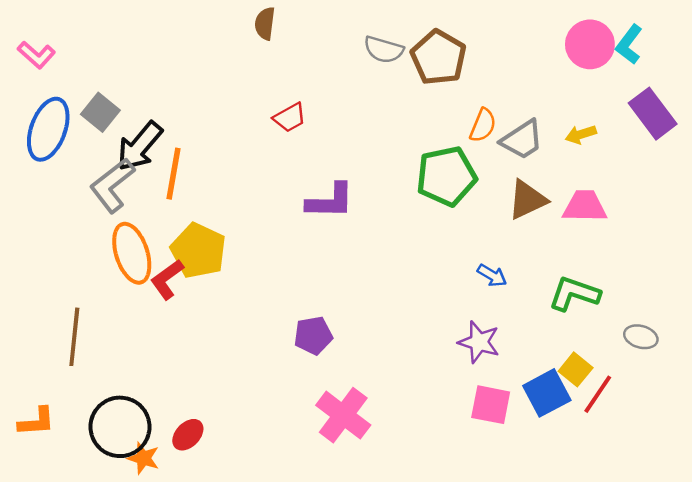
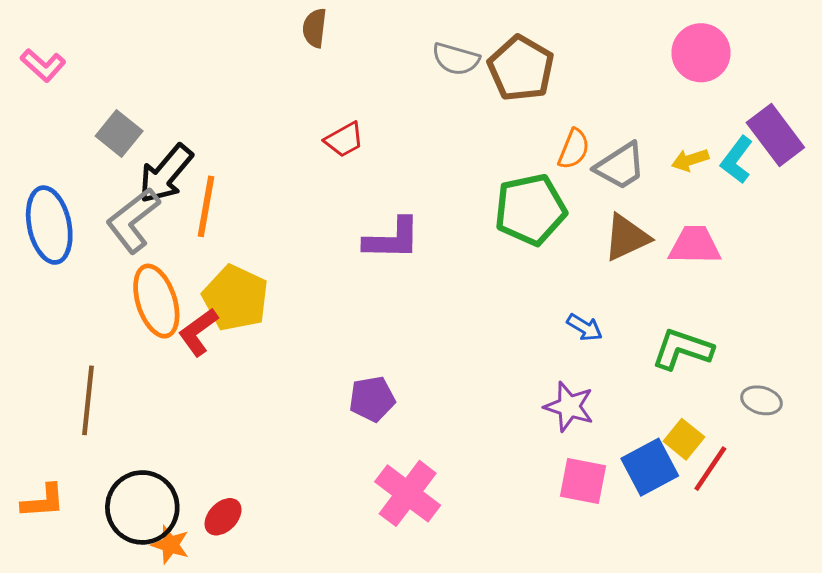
cyan L-shape: (629, 44) -> (737, 160), moved
blue ellipse: (48, 129) -> (49, 225), moved, turned -32

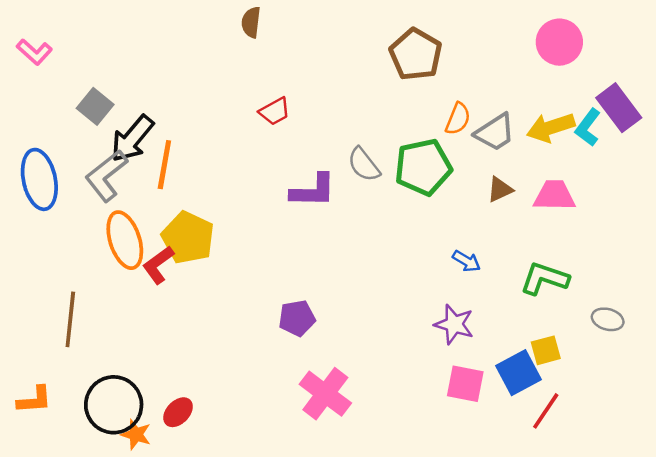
gray semicircle: (456, 59) -> (364, 165), moved, turned 36
yellow arrow: (690, 160) -> (551, 127), size x1.6
brown triangle: (626, 237) -> (500, 189), size x0.7
yellow square: (684, 439) -> (546, 350), turned 36
red line: (710, 469) -> (546, 411), moved

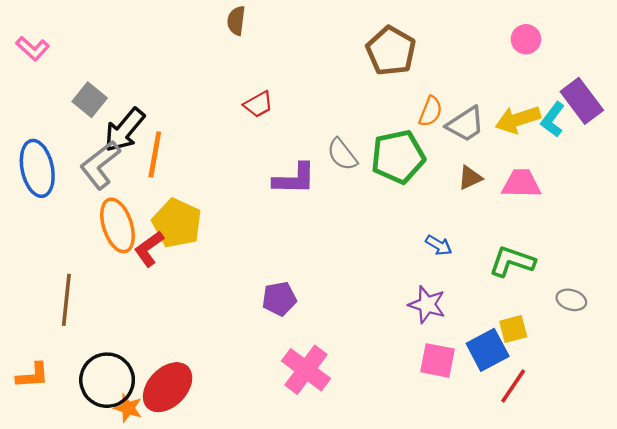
pink circle: (559, 42) -> (526, 39), size x0.7
red ellipse: (178, 412) -> (168, 387), size x1.8

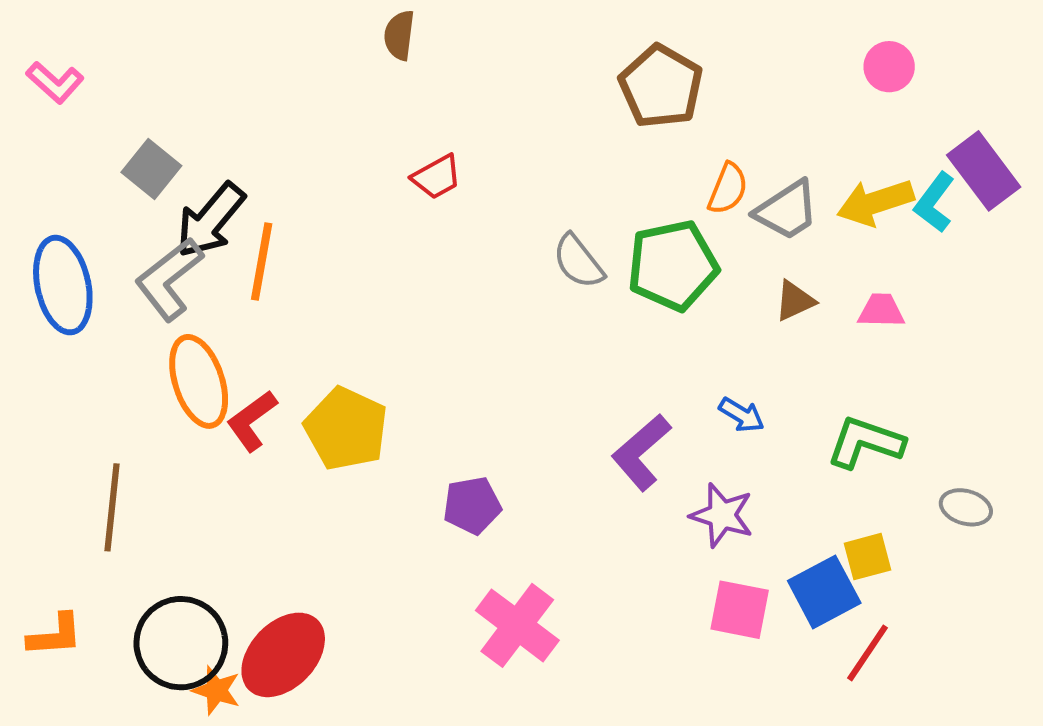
purple L-shape: (294, 179) -> (641, 452), moved, turned 138
pink trapezoid: (521, 184) -> (881, 311), size x0.7
yellow pentagon: (177, 223) -> (346, 429), moved

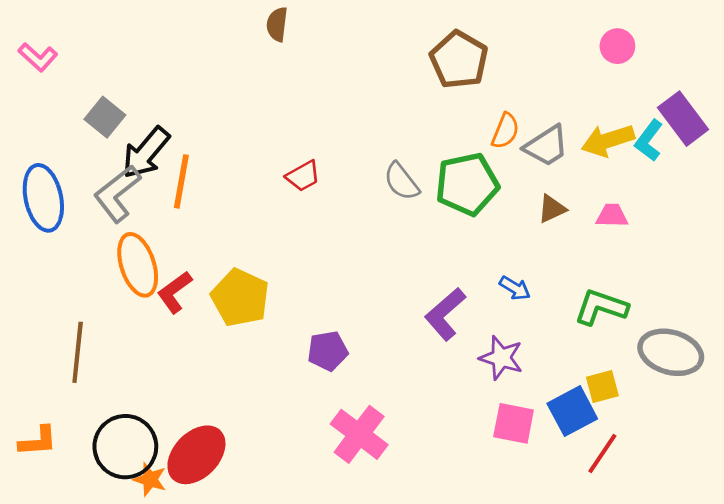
red trapezoid: (437, 177) -> (303, 176), moved
gray ellipse: (966, 507) -> (671, 352), size x1.8

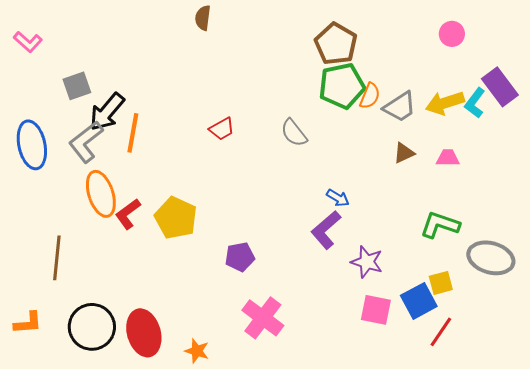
gray square: (105, 117) -> (77, 86), turned 32
green pentagon: (467, 184) -> (342, 86), moved
blue arrow: (515, 288) -> (338, 198), moved
red ellipse: (196, 455) -> (144, 333), turned -60
orange star: (150, 479) -> (197, 351), moved

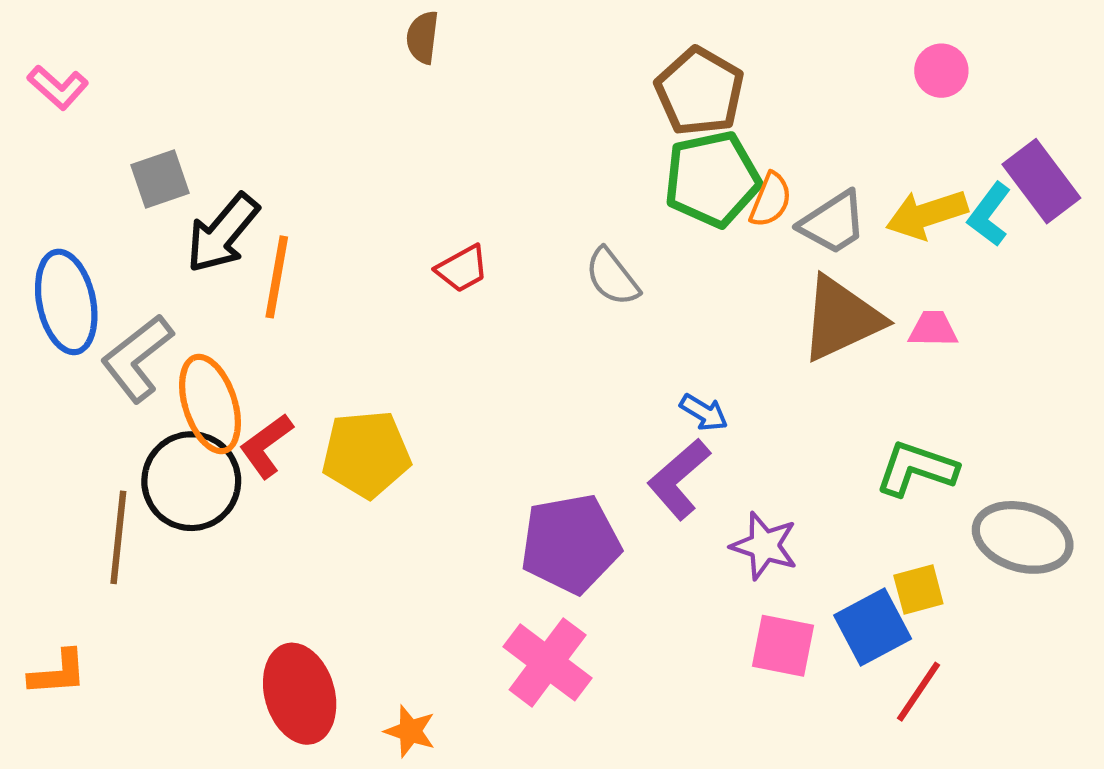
gray L-shape: (86, 142) -> (137, 358), moved
brown triangle: (404, 153) -> (841, 319), size x2.0
yellow pentagon: (176, 218) -> (366, 454), turned -30
purple pentagon: (240, 257) -> (570, 544), moved, size x1.6
black circle: (92, 327) -> (191, 481), moved

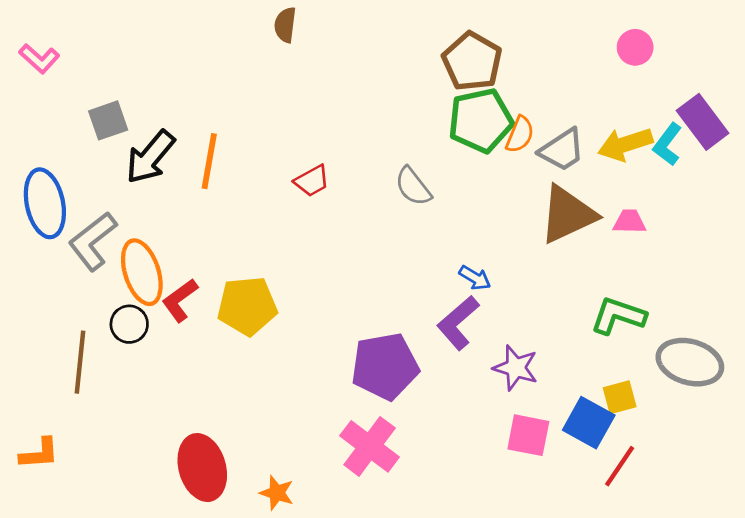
orange line: (277, 277) -> (209, 161), moved
black circle: (191, 481) -> (129, 324), size x0.6
blue square: (873, 627) -> (589, 423), turned -33

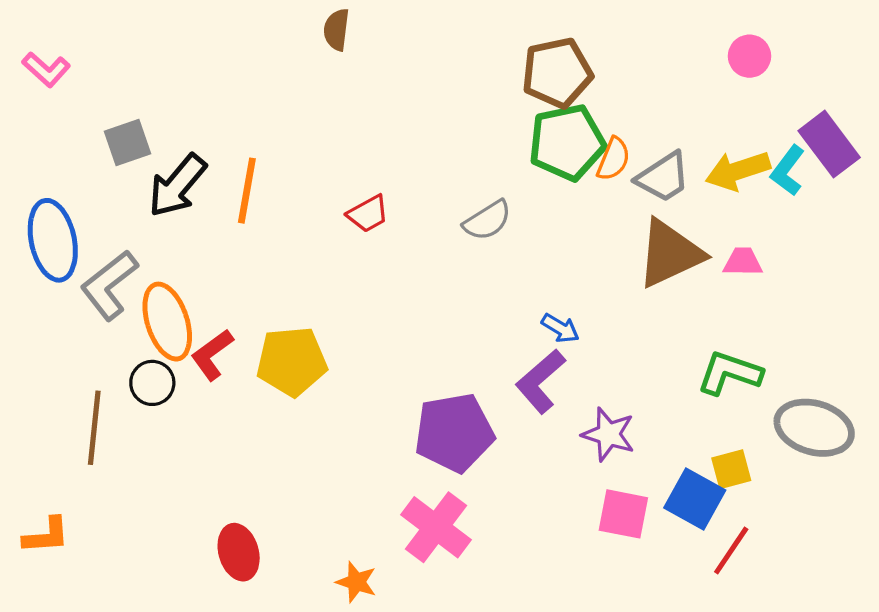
brown pentagon: (472, 61) -> (557, 73), turned 30
gray semicircle: (413, 186) -> (487, 220), turned -84
red ellipse: (202, 468) -> (239, 552), size x0.7
orange star: (277, 493) -> (356, 582), moved

